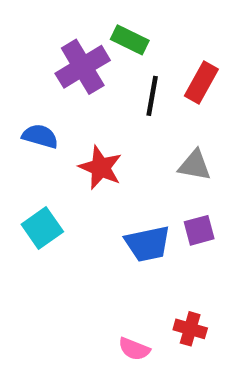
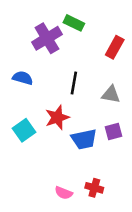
black line: (152, 96) -> (74, 83), moved
red star: (101, 168) -> (57, 118), moved, turned 30
red cross: (190, 329) -> (94, 188), moved
pink semicircle: (134, 349) -> (64, 193), moved

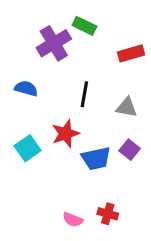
red rectangle: (115, 47) -> (131, 53), turned 45
purple square: (113, 132) -> (130, 150), turned -36

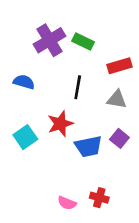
green rectangle: (84, 26) -> (83, 42), moved
red rectangle: (131, 53) -> (119, 66), moved

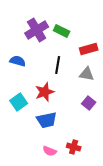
blue trapezoid: (88, 146) -> (47, 120), moved

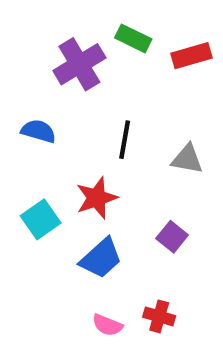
green rectangle: (62, 31) -> (133, 38), moved
red rectangle: (89, 49) -> (191, 56), moved
purple square: (89, 103) -> (172, 237), moved
blue trapezoid: (47, 120) -> (101, 258), turned -30

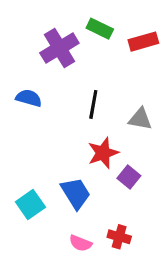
red star: (97, 198) -> (103, 153), moved
cyan square: (41, 219) -> (30, 204), moved
blue trapezoid: (101, 258) -> (76, 193), turned -80

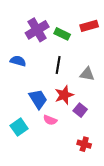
green rectangle: (100, 29) -> (62, 34), moved
blue trapezoid: (76, 193) -> (38, 99), moved
red cross: (119, 237) -> (84, 144), moved
pink semicircle: (80, 243) -> (50, 120), moved

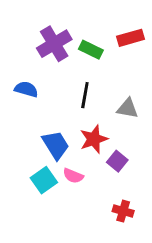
cyan square: (19, 127) -> (44, 180), moved

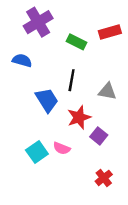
purple cross: (54, 44) -> (38, 22), moved
blue semicircle: (26, 89) -> (22, 60), moved
blue trapezoid: (56, 145) -> (47, 100), moved
red cross: (123, 211) -> (104, 178), turned 35

